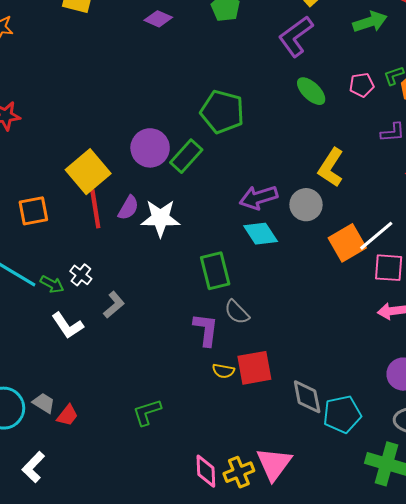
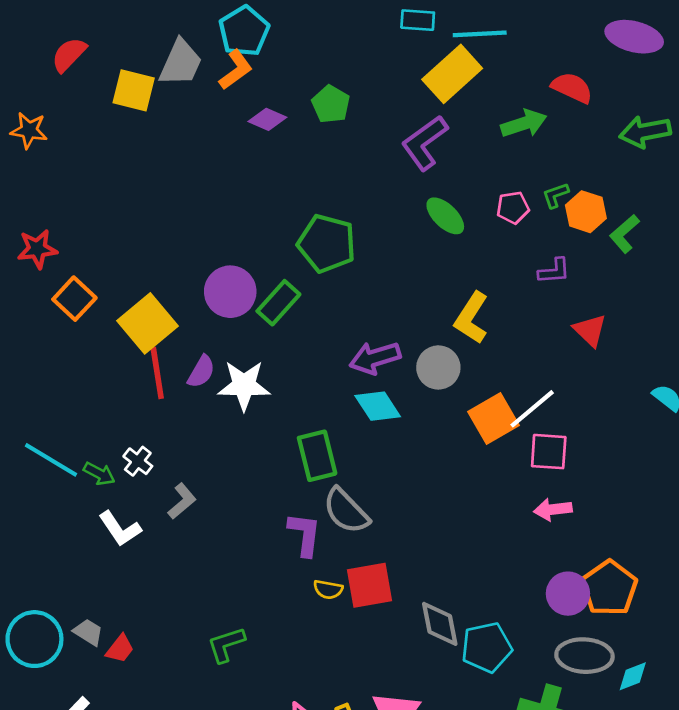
purple diamond: (158, 19) -> (267, 119), moved
orange square: (33, 211) -> (74, 299), moved, turned -36
gray semicircle: (237, 312) -> (346, 511), size x1.4

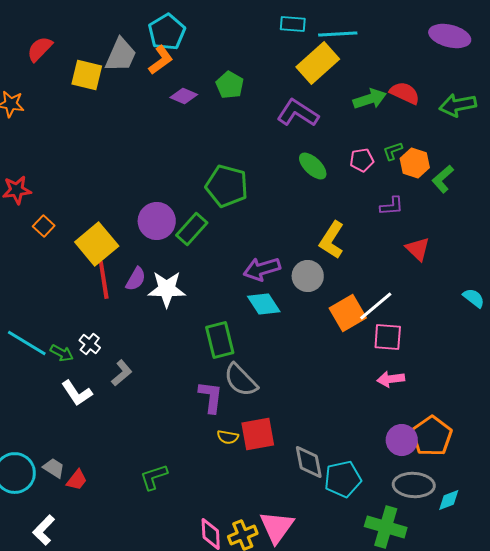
red semicircle: (572, 88) -> (405, 93), moved
purple L-shape: (425, 143) -> (298, 113), turned 69
orange square: (74, 299) -> (44, 226), size x0.7

